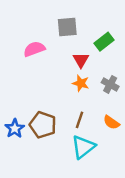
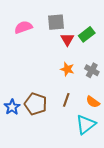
pink semicircle: (34, 49) -> (23, 27), moved
red triangle: (81, 60) -> (67, 40), moved
cyan triangle: (83, 147) -> (86, 124), moved

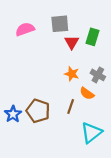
green rectangle: (87, 34) -> (92, 37), turned -35
orange semicircle: (93, 102) -> (87, 93), moved

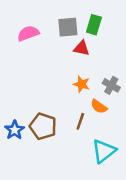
green rectangle: (92, 37) -> (94, 25), moved
red triangle: (72, 42) -> (82, 48), turned -48

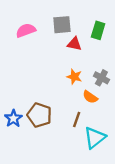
green rectangle: (94, 25) -> (98, 30), moved
brown line: (80, 121) -> (77, 120), moved

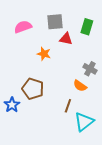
orange star: (74, 77) -> (44, 54), moved
brown pentagon: (39, 115) -> (33, 89), moved

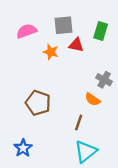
orange star: (44, 54) -> (51, 52), moved
blue star: (12, 105) -> (23, 148), moved
cyan triangle: (84, 122) -> (86, 151), moved

